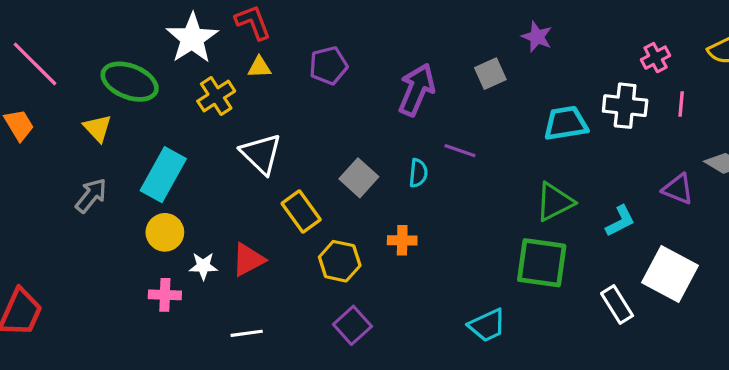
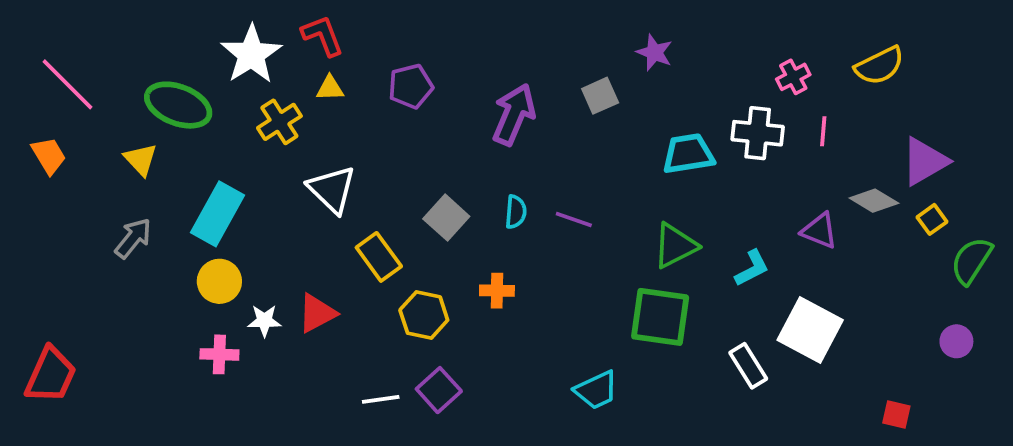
purple line: (460, 151) -> (574, 219), moved
white line: (247, 333) -> (381, 399), moved

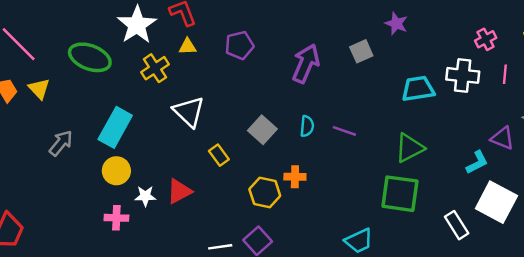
yellow triangle: (141, 159) -> (39, 89), moved
yellow rectangle: (379, 257) -> (219, 155), size x0.7
cyan L-shape: (752, 268) -> (477, 162), moved
yellow hexagon: (424, 315) -> (265, 192), moved

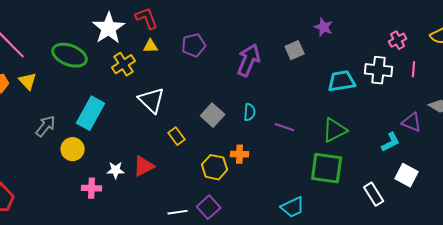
purple line: (344, 131) -> (285, 127), moved
yellow circle: (116, 171) -> (73, 149), moved
white square: (496, 202) -> (407, 175), size x0.7

